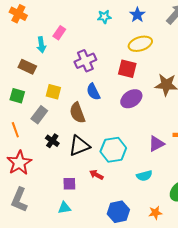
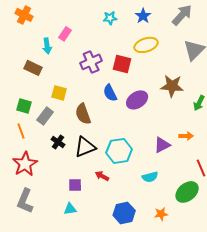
red square: (127, 69) -> (122, 64), moved
blue semicircle: (93, 92) -> (110, 93), moved
green square: (17, 96) -> (24, 106), moved

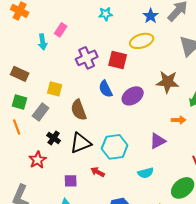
blue star: (143, 16) -> (151, 16), moved
brown rectangle: (33, 68) -> (20, 74), moved
orange arrow: (186, 136) -> (179, 120), moved
red star: (25, 164) -> (38, 160), moved, size x0.7

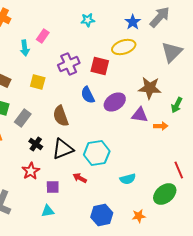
yellow square: (55, 89) -> (38, 82), moved
purple triangle: (158, 141) -> (140, 115), moved, turned 36
red star: (38, 160) -> (31, 171), moved

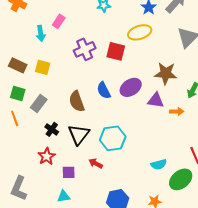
yellow square: (38, 82) -> (43, 67), moved
blue semicircle: (88, 95) -> (104, 90), moved
black triangle: (63, 149) -> (79, 134), turned -30
cyan semicircle: (128, 179) -> (159, 164), moved

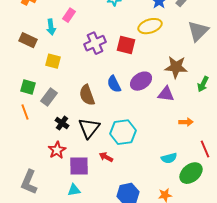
brown rectangle: (18, 65) -> (28, 40), moved
orange arrow: (177, 111) -> (186, 122), moved
purple square: (69, 172) -> (79, 166), size x1.5

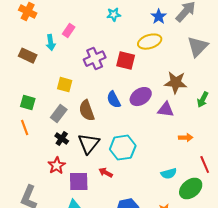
yellow square: (53, 61) -> (65, 85), moved
gray rectangle: (49, 97) -> (59, 114), moved

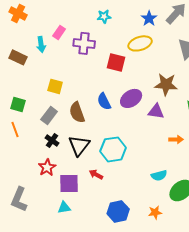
purple cross: (95, 59) -> (84, 43), moved, turned 30

